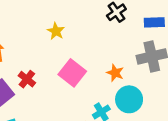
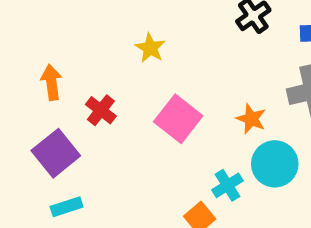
red cross: (27, 79) -> (101, 110), moved

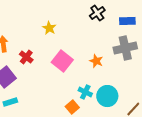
cyan circle: (275, 164) -> (107, 96), moved
cyan cross: (228, 185) -> (85, 92), turned -32

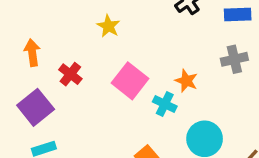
gray cross: (125, 48) -> (234, 59), size x0.7
cyan cross: (85, 92) -> (165, 104), moved

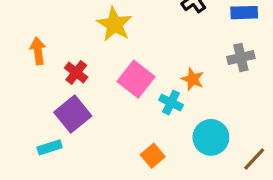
yellow star: (108, 26) -> (114, 24), size x1.5
purple square: (36, 107) -> (73, 114), moved

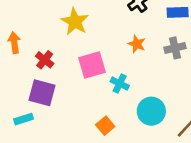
pink square: (136, 79) -> (92, 65), turned 36
orange star: (193, 79) -> (137, 44), moved
purple square: (73, 114) -> (42, 93), turned -36

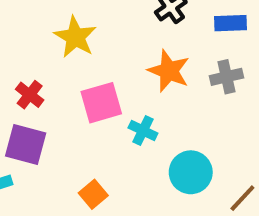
orange star: (137, 44) -> (169, 71), size x1.5
orange square: (105, 126) -> (93, 194), moved

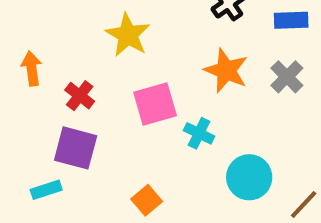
gray cross: (226, 77) -> (287, 77), turned -32

